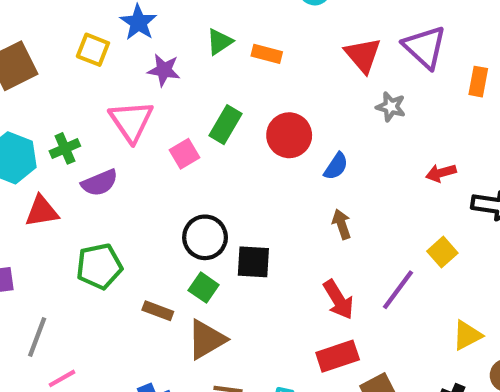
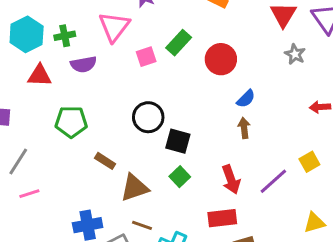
blue semicircle: (336, 166) -> (246, 99), moved
green square: (204, 288) -> (180, 177), moved

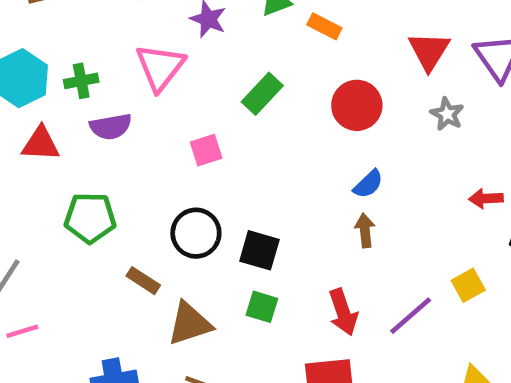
pink square: (146, 57) -> (206, 150), moved
red circle: (221, 59) -> (357, 105), moved
black circle: (148, 117) -> (196, 233), moved
green square: (180, 177) -> (262, 307), turned -30

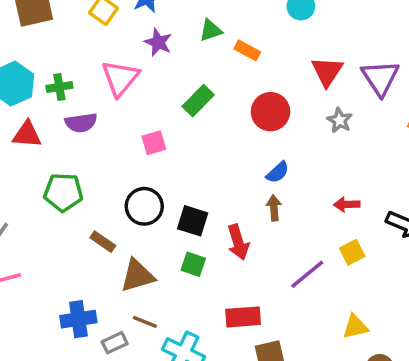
red arrow: (486, 198) -> (347, 204), moved
red arrow: (343, 312) -> (238, 242), moved

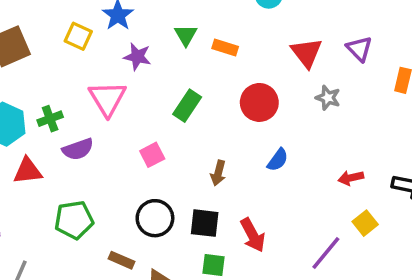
green triangle: (211, 30) -> (186, 35), turned -30
purple triangle: (380, 78) -> (359, 49), size x0.7
brown arrow: (274, 208) -> (218, 173), moved, turned -150

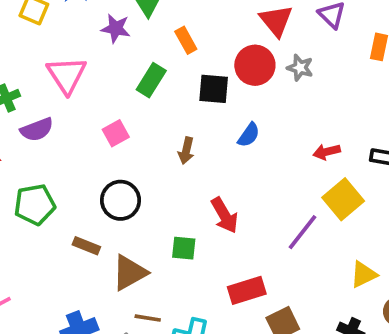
orange rectangle: (225, 48) -> (186, 40), moved, turned 45
purple star: (137, 57) -> (116, 28), moved
red circle: (259, 102) -> (255, 65), moved
black square: (205, 223) -> (214, 89), moved
yellow square: (365, 223) -> (343, 199), size x1.5

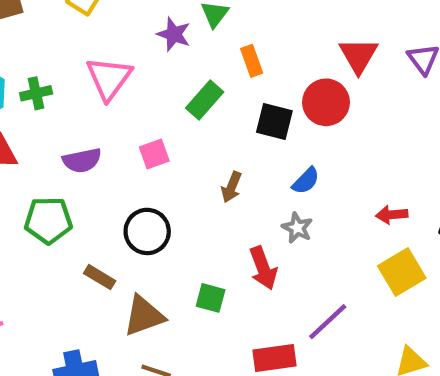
gray star: (300, 68) -> (297, 228), moved
purple semicircle: (37, 130) -> (82, 160), moved
purple line: (302, 232) -> (328, 322), moved

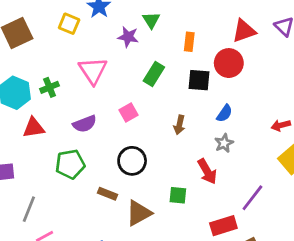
red triangle: (358, 55) -> (244, 31), turned 50
orange rectangle: (252, 61) -> (189, 42), moved, turned 36
gray star: (297, 228) -> (224, 143), turned 30

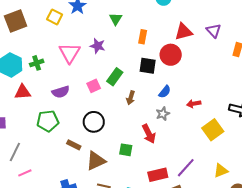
purple star: (128, 37) -> (98, 46), moved
green rectangle: (154, 74) -> (115, 77), moved
red arrow: (281, 125) -> (194, 104), moved
purple line: (252, 198) -> (186, 168), moved

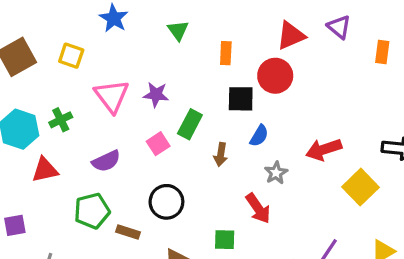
yellow square: (55, 17) -> (71, 56), moved
purple star: (98, 46) -> (156, 95), moved
blue semicircle: (165, 92) -> (259, 136), moved
red arrow: (194, 104) -> (324, 149), size x1.5
brown rectangle: (74, 145) -> (128, 232), moved

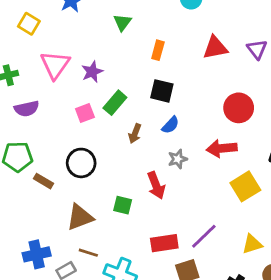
red circle: (275, 76) -> (239, 108), moved
purple star: (156, 95) -> (92, 72), turned 30
purple semicircle: (106, 161) -> (27, 109), moved

